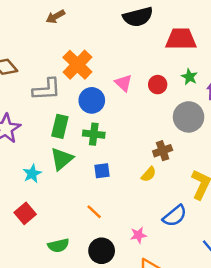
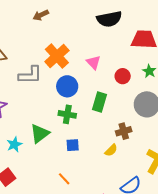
pink triangle: (123, 83) -> (93, 62), moved
green rectangle: (60, 126) -> (99, 102), moved

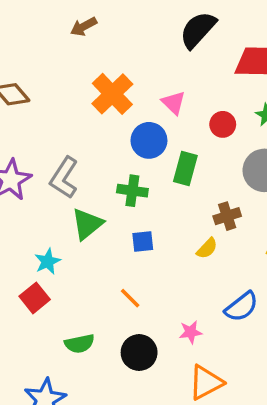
black semicircle: (109, 19) -> (198, 30), turned 145
gray L-shape: (30, 75) -> (64, 178), moved, turned 125
blue circle: (67, 86) -> (149, 140), moved
cyan star: (14, 144) -> (48, 261), moved

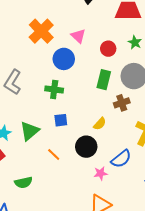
green rectangle: (185, 168) -> (104, 80), moved
brown cross: (227, 216) -> (122, 103), moved
green triangle: (87, 224) -> (30, 131), moved
pink star: (191, 332) -> (101, 173), moved
black circle: (139, 353) -> (86, 147), moved

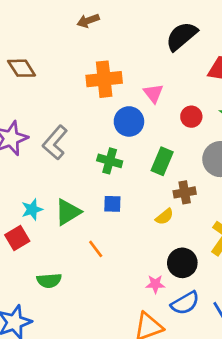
orange cross: (41, 31) -> (104, 79), turned 30
green rectangle: (104, 80) -> (162, 161), moved
brown cross: (122, 103) -> (185, 192), moved
black circle: (86, 147) -> (182, 263), moved
blue semicircle: (121, 159) -> (185, 303), moved

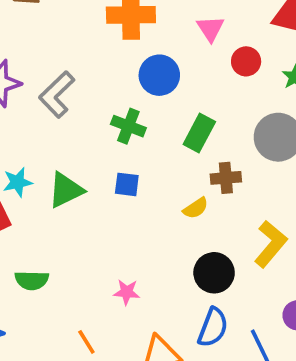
pink triangle: (153, 93) -> (210, 29), moved
red circle: (191, 117) -> (246, 61), moved
orange line: (96, 249) -> (86, 342), moved
pink star: (155, 284) -> (127, 292), moved
blue semicircle: (185, 303) -> (213, 327), turned -44

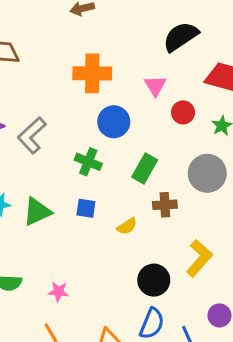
yellow semicircle: (196, 208) -> (127, 226), moved
pink star: (127, 292) -> (58, 292), moved

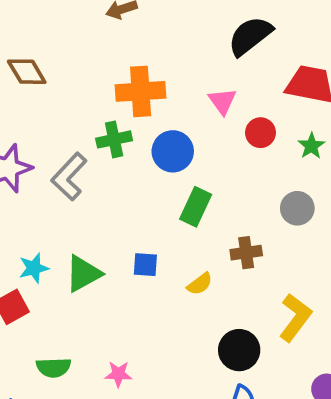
green cross: (88, 162) -> (114, 139), moved, turned -30
green rectangle: (145, 169) -> (196, 207), moved
gray circle: (207, 173) -> (297, 208), size x0.7

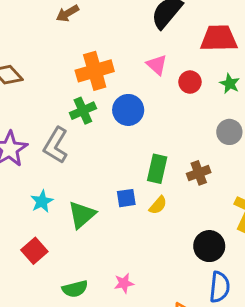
green rectangle: (196, 207) -> (157, 169), moved
cyan star: (34, 268) -> (42, 201), moved
yellow semicircle: (200, 284) -> (158, 205), moved

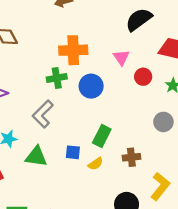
gray L-shape: (56, 145) -> (43, 114), moved
brown cross: (199, 173) -> (131, 157), moved
green triangle: (82, 215) -> (36, 156), turned 35

